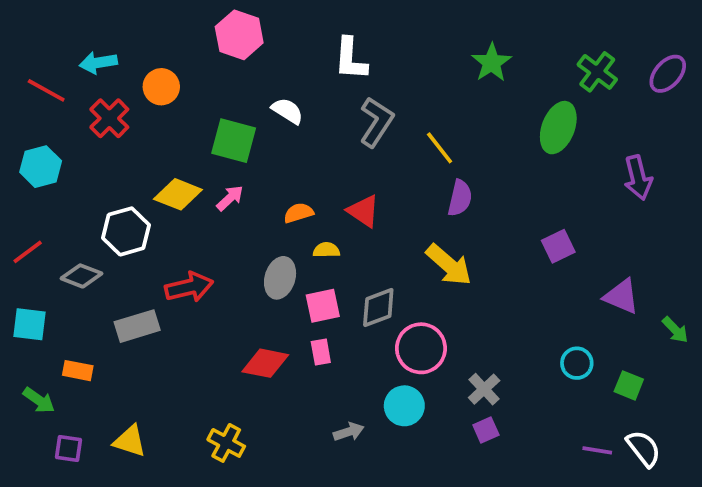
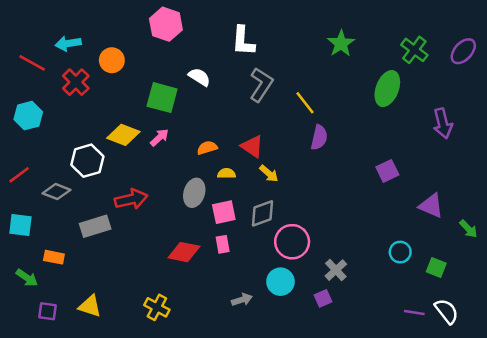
yellow arrow: (449, 265) -> (269, 174), moved, size x0.6
purple square: (486, 430) -> (323, 298), moved

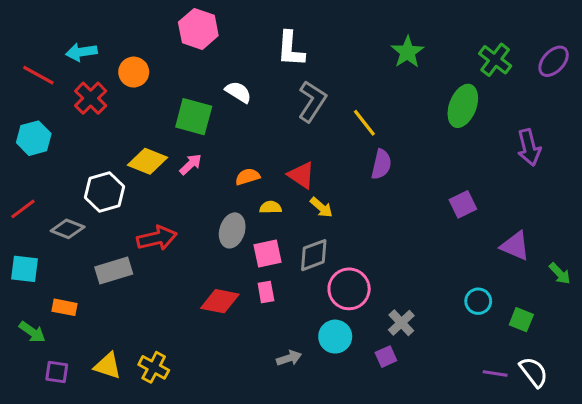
yellow cross: (157, 307) -> (154, 367), moved

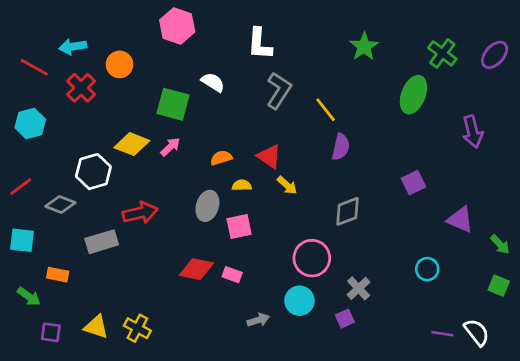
gray diamond: (314, 255) -> (348, 211), moved
pink rectangle: (266, 292) -> (232, 275), moved, turned -60
green square: (521, 320) -> (499, 286), moved

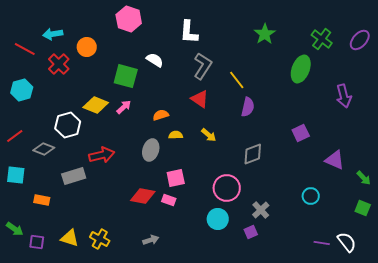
red triangle: (269, 156) -> (200, 99), moved
pink square: (239, 227) -> (176, 178), moved
green arrow: (29, 297) -> (15, 229), moved
gray arrow: (258, 320) -> (151, 240), moved

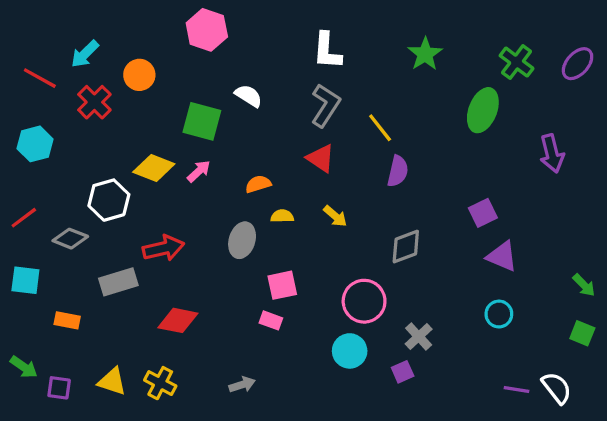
white L-shape: (189, 32) -> (327, 51), moved
cyan arrow: (53, 34) -> (85, 54), turned -36
purple triangle: (335, 160) -> (502, 256), moved
red diamond: (143, 196) -> (178, 320), moved

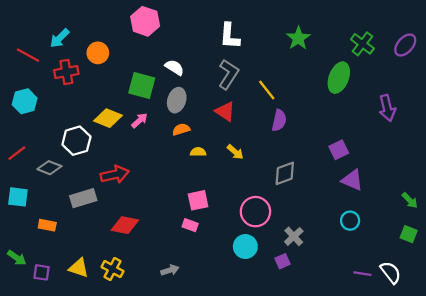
red cross: (94, 102) -> (66, 72), turned 35
gray ellipse: (242, 240) -> (177, 100), moved

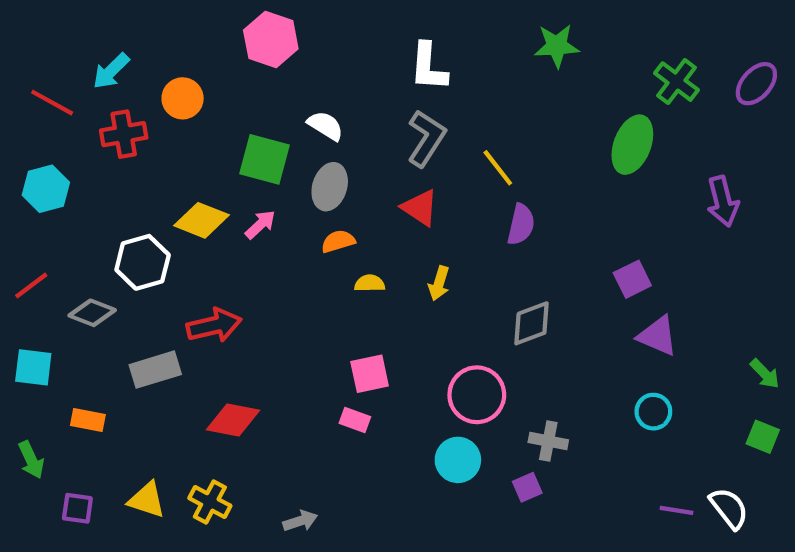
green star: (298, 38) -> (557, 46), moved, turned 30
yellow arrow: (235, 152) -> (439, 283), turned 66
gray cross: (294, 236) -> (548, 441), turned -36
green arrow: (17, 258) -> (31, 460), moved, turned 30
gray arrow: (170, 270) -> (300, 521), moved

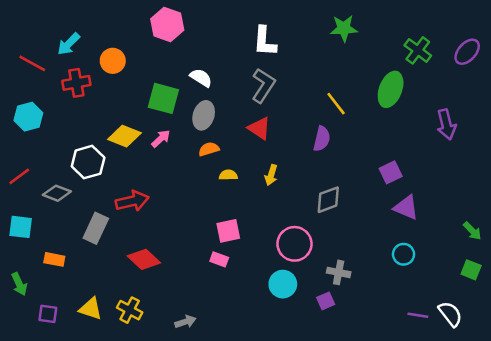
yellow line: (498, 168) -> (336, 104), moved
gray rectangle: (155, 370) -> (96, 228), turned -48
red diamond: (233, 420) -> (144, 259), turned 32

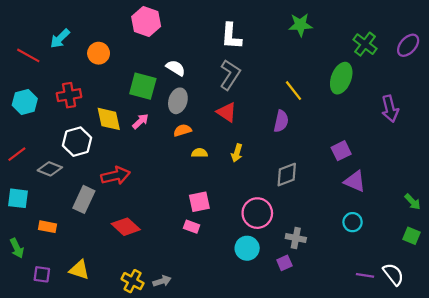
red cross: (76, 83) -> (69, 95), moved
yellow diamond: (124, 136) -> (109, 119), turned 56
yellow cross: (130, 310) -> (133, 281), moved

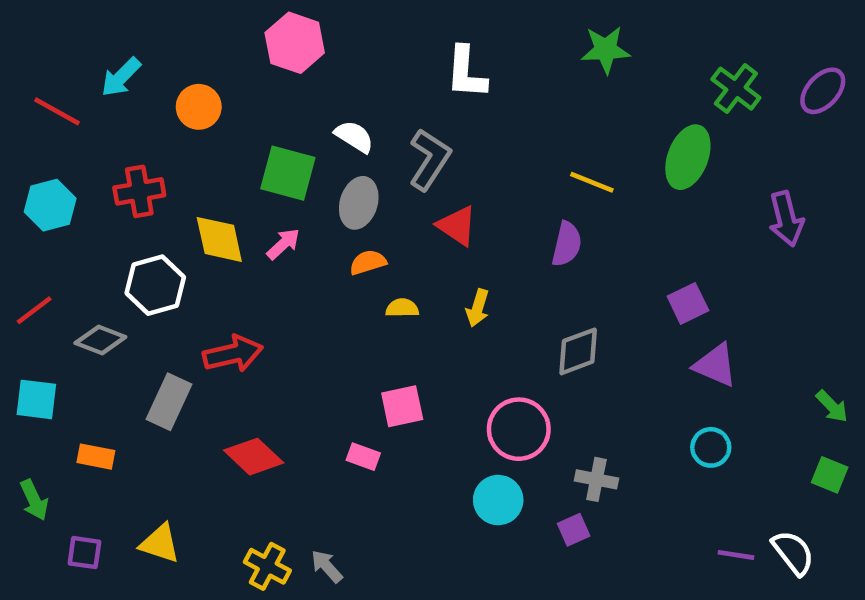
gray L-shape: (230, 75) -> (430, 159), moved
yellow line: (294, 91) -> (592, 182), turned -30
pink rectangle: (192, 227) -> (363, 457), moved
gray arrow: (162, 281) -> (327, 566), turned -114

